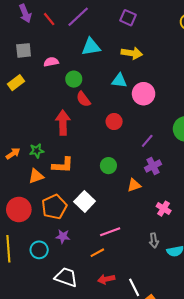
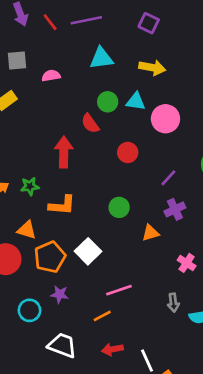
purple line: (78, 17) -> (86, 20), turned 30
green circle: (74, 79) -> (108, 102), moved
orange triangle: (36, 176) -> (27, 230), moved, turned 35

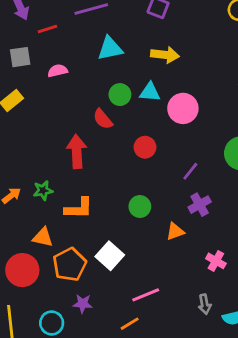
red line: (50, 22) -> (47, 29), moved, turned -66

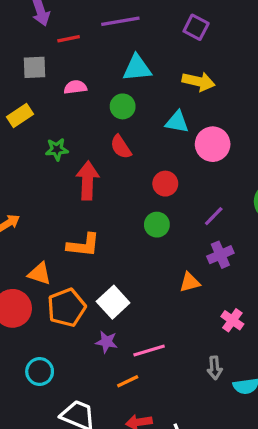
green circle: (120, 95) -> (123, 106), moved
green star: (43, 190) -> (57, 149), moved
green circle: (140, 207) -> (157, 225), moved
purple star: (83, 304) -> (106, 342), moved

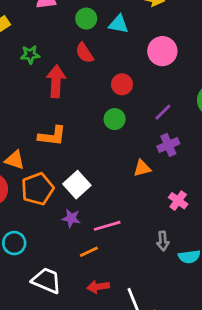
cyan triangle: (177, 122) -> (119, 24), moved

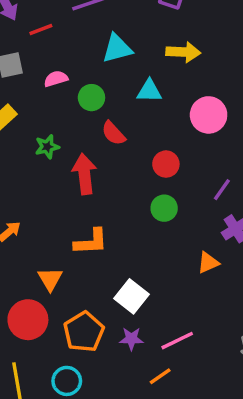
green circle: (86, 19) -> (91, 98), moved
orange triangle: (15, 160) -> (50, 279), turned 50
orange pentagon: (37, 189) -> (84, 332), moved

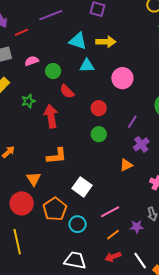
cyan triangle: (117, 48) -> (78, 41), moved, turned 36
purple star: (131, 339) -> (137, 227), moved
orange line: (160, 376) -> (113, 235), moved
cyan circle: (67, 381) -> (78, 224), moved

